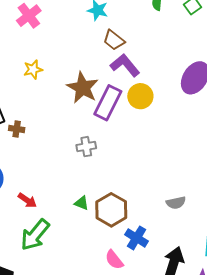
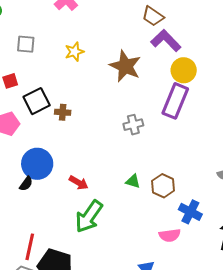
purple rectangle: (108, 103) -> (175, 101), moved
brown hexagon: (111, 210) -> (163, 186), size x0.7
pink semicircle: (114, 260) -> (170, 235), turned -55

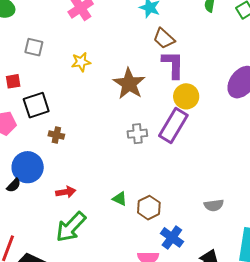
purple L-shape: (166, 41) -> (173, 64), turned 36
brown cross: (63, 112) -> (56, 135), moved
gray cross: (133, 125) -> (137, 134), moved
red arrow: (79, 183) -> (66, 192), turned -48

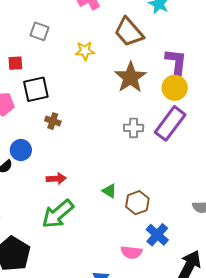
brown trapezoid: (164, 39) -> (129, 32), moved, size x1.4
yellow circle: (186, 96) -> (175, 88), moved
blue circle: (28, 167) -> (21, 150), size x0.7

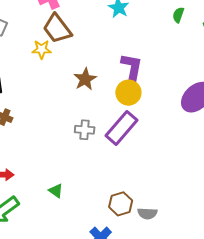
brown trapezoid: (129, 32) -> (57, 29), moved
brown star: (130, 77) -> (85, 79), size x0.7
brown hexagon: (137, 203) -> (121, 204), moved

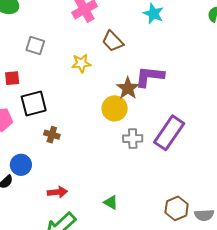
brown trapezoid: (57, 29) -> (113, 41), moved, size x0.7
purple L-shape: (132, 68) -> (150, 76), moved, turned -88
yellow circle: (128, 93) -> (115, 108), moved

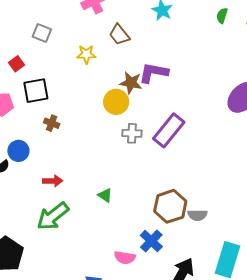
red square: (12, 78) -> (16, 64), turned -35
brown star: (128, 88) -> (131, 83), turned -30
brown hexagon: (177, 208) -> (170, 206), size x1.4

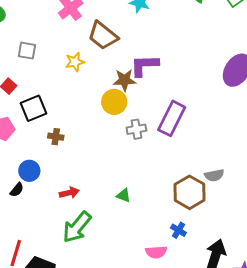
brown trapezoid: (119, 35) -> (103, 36), size x1.4
gray semicircle: (197, 215) -> (214, 175), moved
blue cross: (151, 241) -> (178, 230), size x0.7

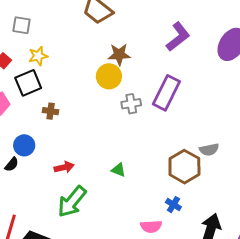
yellow star: (75, 62) -> (38, 56), moved
purple L-shape: (144, 65) -> (178, 37), moved, turned 144

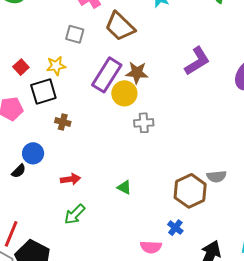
gray square: (22, 25) -> (75, 34), moved
purple rectangle: (166, 93) -> (107, 75), moved
green arrow: (72, 202) -> (75, 214), size x0.7

